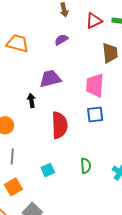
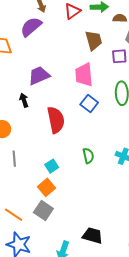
purple semicircle: (61, 40) -> (31, 27), moved, size x1.6
blue square: (95, 115) -> (89, 104), turned -36
orange square: (13, 187) -> (46, 187), moved

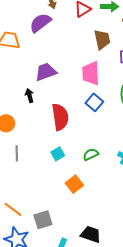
green semicircle: (88, 156) -> (91, 154), turned -105
cyan square: (52, 166) -> (58, 154), moved
orange square: (46, 187) -> (74, 184), moved
gray square: (43, 210) -> (43, 220), moved, turned 36

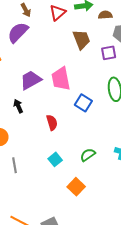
pink trapezoid: (91, 73) -> (61, 79), moved
red semicircle: (60, 117) -> (52, 123), size x0.6

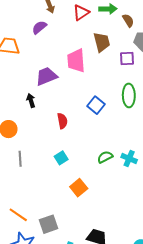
brown semicircle: (105, 15) -> (128, 20), turned 56
purple semicircle: (18, 32) -> (39, 27), size x0.7
pink trapezoid: (61, 79) -> (76, 61), moved
green semicircle: (88, 155) -> (105, 157), moved

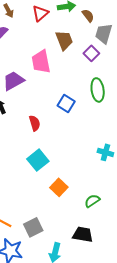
purple square: (127, 59) -> (91, 53), turned -35
green semicircle: (105, 157) -> (92, 201), moved
cyan square: (61, 158) -> (38, 160), size x1.5

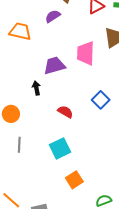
red semicircle: (35, 123) -> (65, 112), turned -56

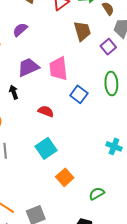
purple semicircle: (53, 16) -> (20, 30), moved
pink trapezoid: (86, 53) -> (58, 69), moved

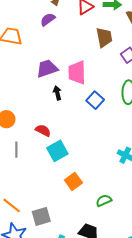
purple semicircle: (20, 30) -> (48, 19), moved
black arrow: (14, 92) -> (57, 93), moved
red semicircle: (46, 111) -> (43, 130), moved

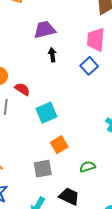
pink trapezoid: (77, 72) -> (96, 40), moved
red semicircle: (43, 130) -> (22, 89), moved
gray square: (41, 216) -> (43, 169), moved

